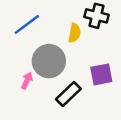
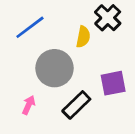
black cross: (96, 16) -> (108, 18), turned 30
pink arrow: (27, 81) -> (29, 105), moved

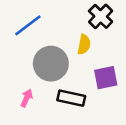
yellow semicircle: (83, 37) -> (84, 44), moved
black rectangle: (76, 105) -> (71, 98), turned 56

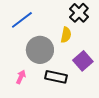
purple square: (106, 78) -> (83, 61), turned -30

